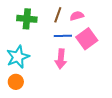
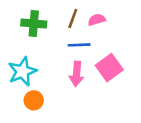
pink square: (87, 39) -> (109, 68), moved
orange circle: (16, 82) -> (34, 100), moved

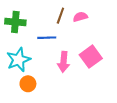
green cross: (34, 23) -> (15, 22), moved
blue line: (79, 45) -> (47, 38), moved

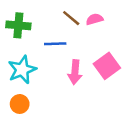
brown line: (60, 16) -> (71, 18), turned -70
orange circle: (28, 84) -> (20, 104), moved

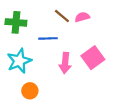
orange circle: (20, 104) -> (30, 91), moved

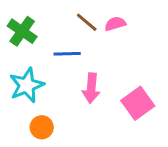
green cross: (16, 22) -> (22, 31), turned 30
pink square: (93, 58) -> (138, 103), moved

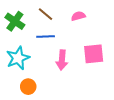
brown line: (87, 22) -> (46, 14), moved
pink square: (138, 103) -> (94, 54), moved, turned 30

